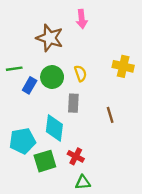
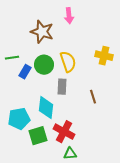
yellow semicircle: (80, 73) -> (68, 62), size x1.5
red cross: (76, 156) -> (64, 132), size x1.5

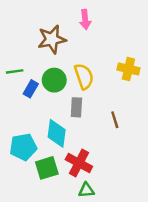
brown star: (42, 32) -> (52, 39), turned -30

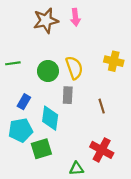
brown star: (52, 39) -> (46, 21), moved
blue rectangle: (31, 89) -> (24, 102), moved
red cross: (79, 163) -> (102, 150), moved

